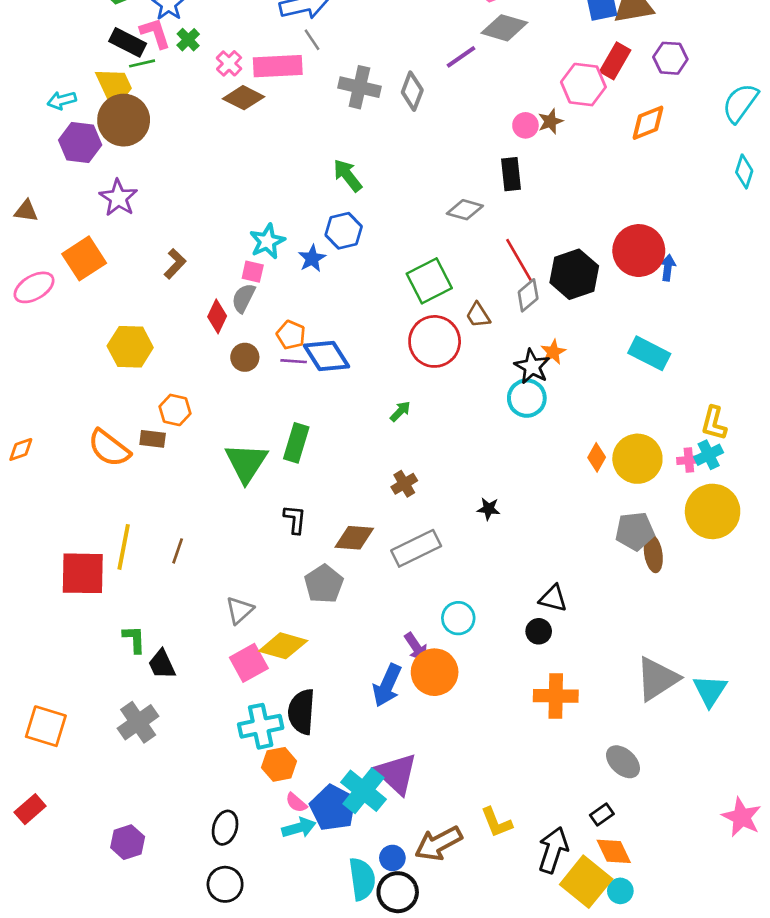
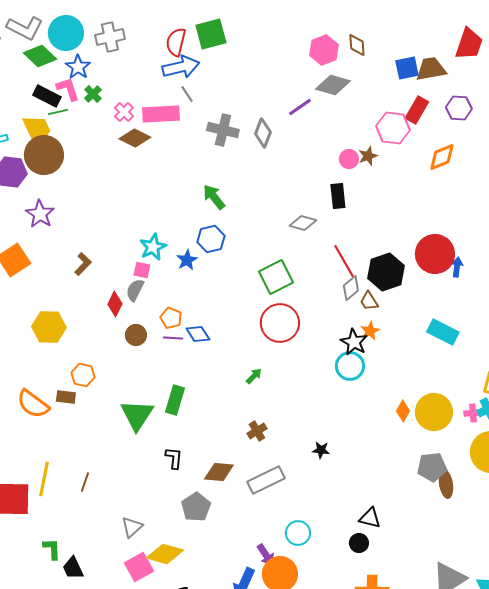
brown trapezoid: (478, 315) -> (369, 301), moved
blue diamond: (327, 356) -> (198, 334), size x0.7

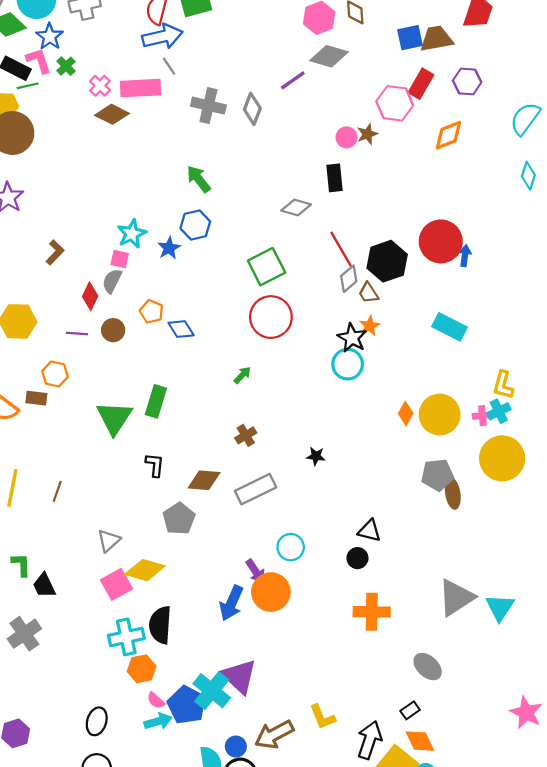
purple line: (173, 338) -> (77, 333), moved

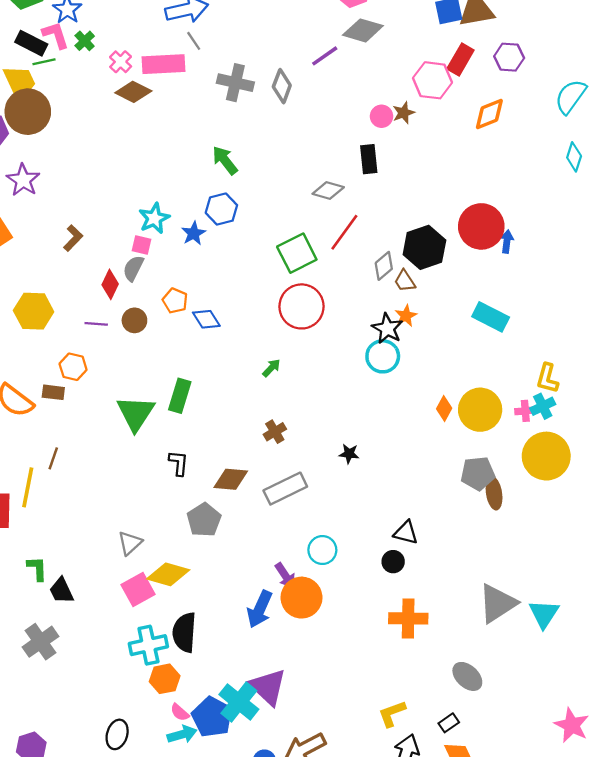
red line: (341, 249) -> (344, 232), moved, turned 66
brown line: (57, 491) -> (53, 458), moved
yellow L-shape: (322, 717) -> (392, 714), moved, turned 92

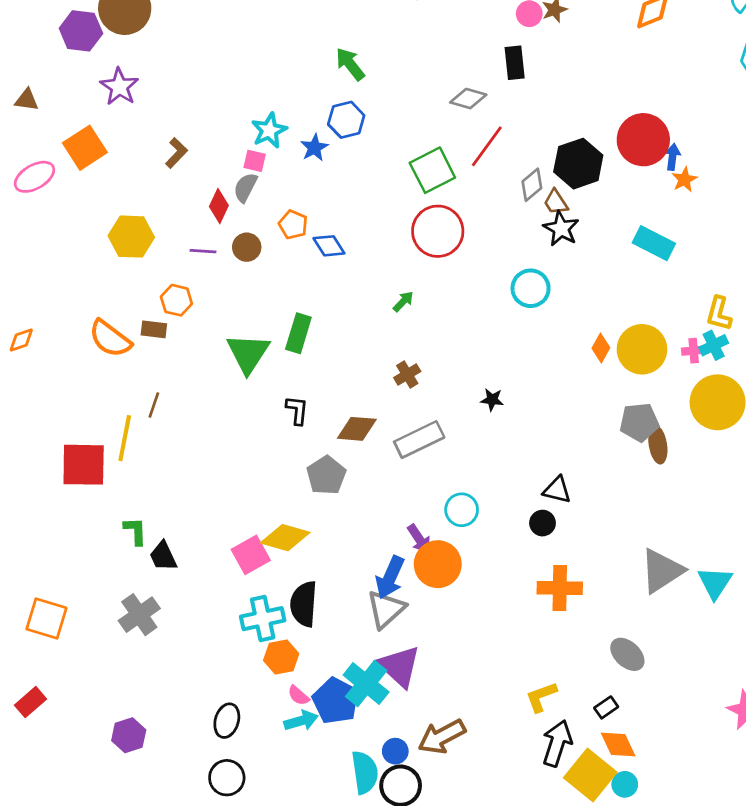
orange star: (406, 316) -> (684, 179), moved
black star: (387, 329) -> (561, 229), moved
gray triangle: (130, 543) -> (386, 609), moved, size x1.4

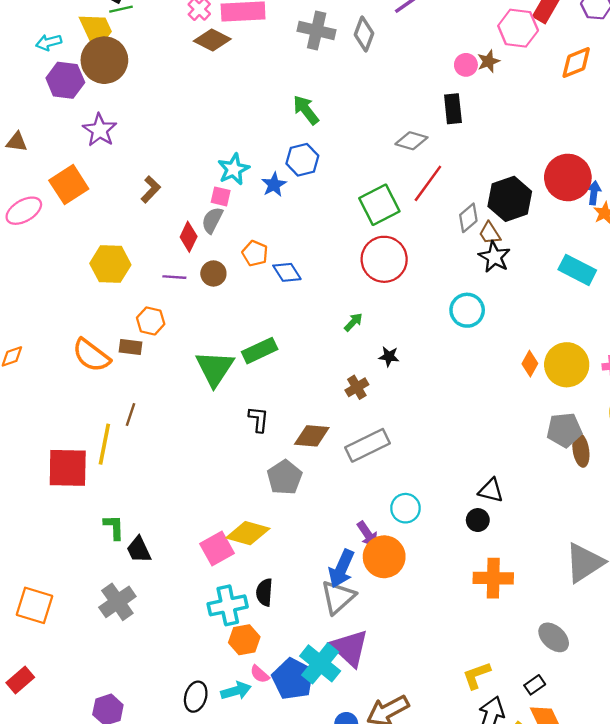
green rectangle: (298, 333) -> (260, 351), turned 48
black star: (492, 400) -> (389, 356), moved
black semicircle: (304, 604) -> (264, 592), size x0.7
cyan arrow: (301, 721) -> (236, 691), moved

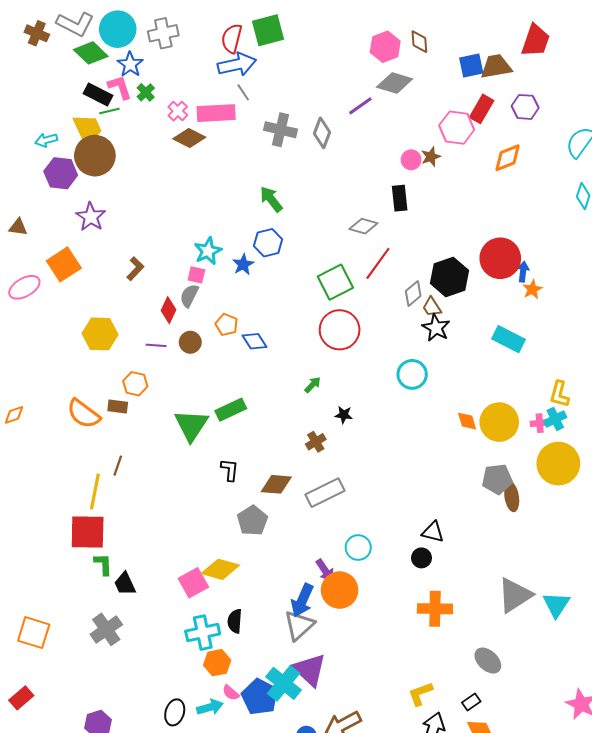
orange diamond: (530, 364) -> (467, 421), turned -45
red square: (68, 468) -> (88, 532), moved

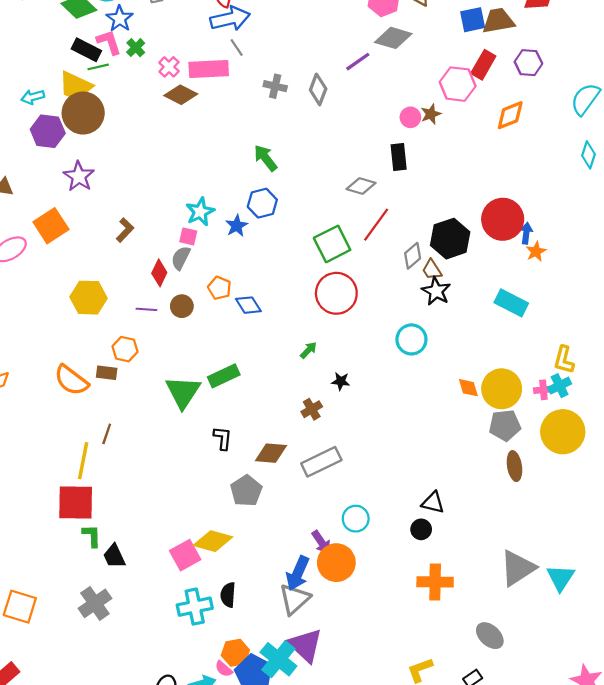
yellow trapezoid: (88, 130) -> (76, 86), turned 140
gray cross: (280, 130) -> (275, 86), size x0.7
gray pentagon: (497, 479) -> (505, 425), moved
orange hexagon: (217, 663) -> (235, 653), moved

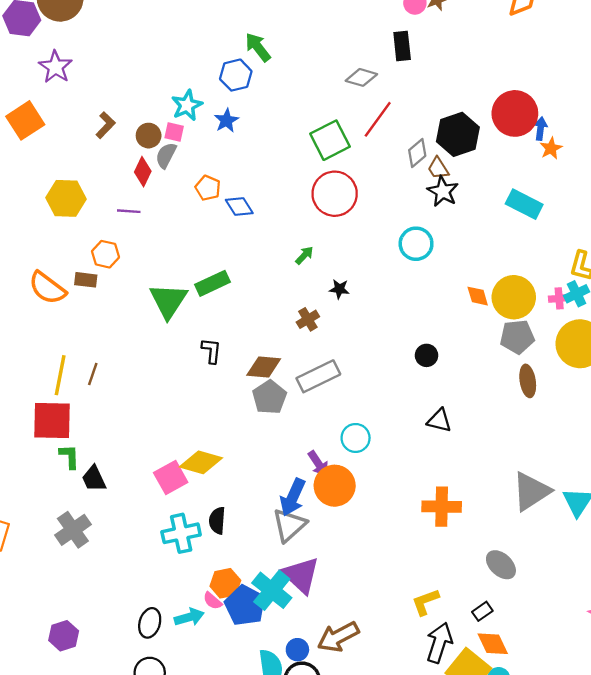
blue hexagon: (262, 203) -> (236, 75), moved
brown circle: (182, 306) -> (149, 136), moved
brown line: (107, 434) -> (93, 374), moved
gray pentagon: (246, 491) -> (269, 397), moved
black circle: (421, 529) -> (427, 355), moved

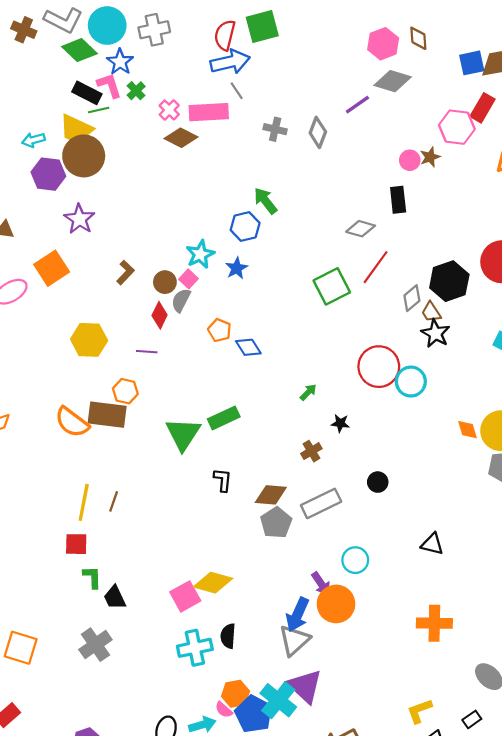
pink square: (174, 132) -> (188, 279), turned 30
red circle: (335, 194) -> (379, 367), moved
brown rectangle: (86, 280) -> (107, 415), size x1.8
black circle: (427, 355) -> (378, 482), moved
red square: (52, 421) -> (76, 544), size x0.6

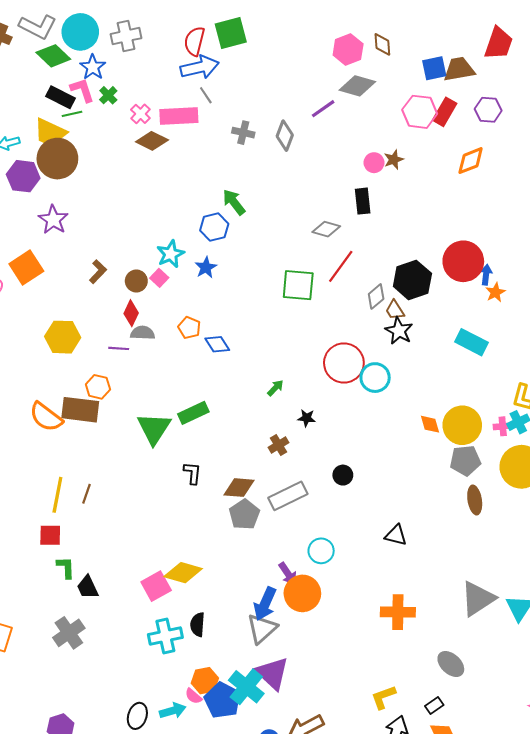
pink hexagon: (457, 127) -> (420, 112), moved
green square: (332, 286) -> (298, 285), turned 32
gray semicircle: (181, 300) -> (143, 333), moved, turned 65

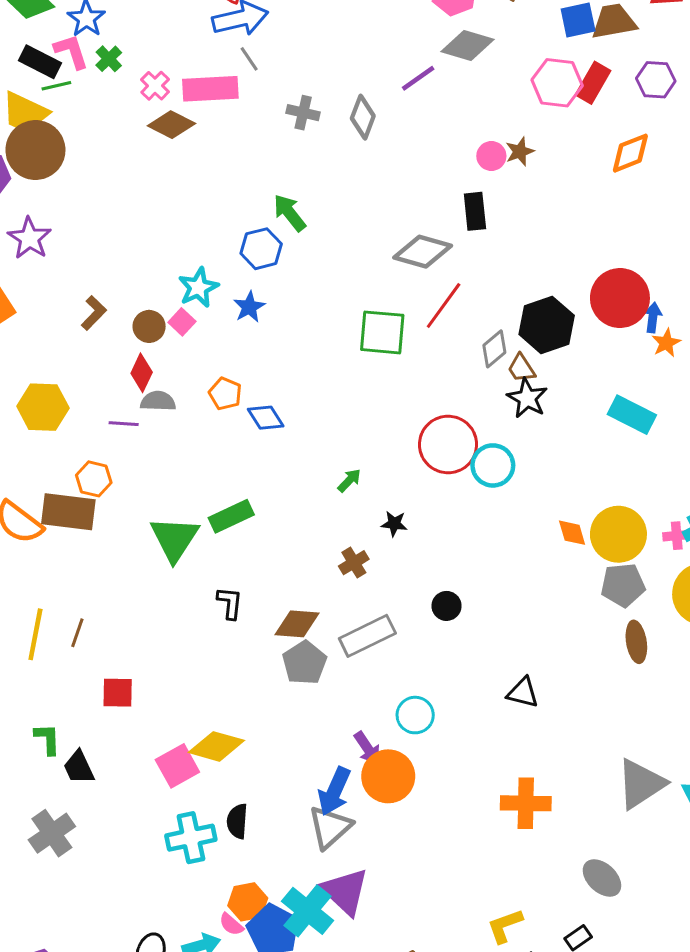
gray diamond: (326, 229) -> (423, 252), size x1.4
red square: (50, 535) -> (118, 693), moved

